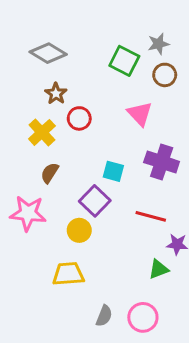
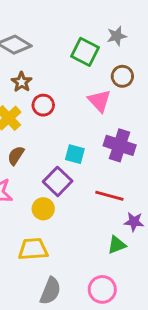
brown circle: (165, 75) -> (122, 76), moved
gray semicircle: (104, 316) -> (50, 291), moved, size x1.4

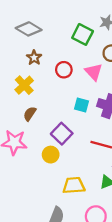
red circle: (43, 105) -> (64, 70), moved
cyan square: (75, 154) -> (81, 105), moved
yellow trapezoid: (33, 249) -> (74, 185), moved

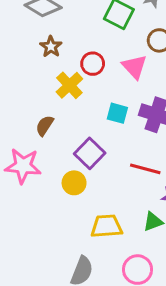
yellow cross: (24, 85) -> (69, 85), moved

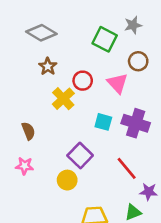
brown semicircle: (45, 126) -> (28, 131), moved, turned 126
pink star: (23, 166) -> (25, 166), size x0.6
red line: (145, 169) -> (127, 168), turned 35

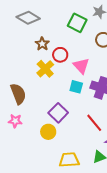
brown star: (48, 66) -> (42, 44), moved
pink triangle: (118, 83) -> (81, 66), moved
brown semicircle: (28, 131) -> (18, 94), size x1.5

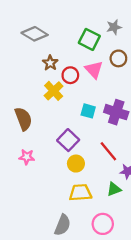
pink triangle: (81, 66) -> (94, 70), moved
pink star: (15, 121) -> (27, 157), moved
yellow circle: (48, 132) -> (76, 164), moved

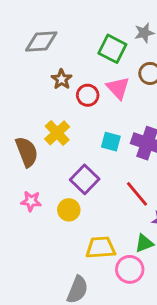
gray diamond: (35, 34) -> (41, 42), turned -35
yellow cross: (54, 91) -> (57, 133), moved
yellow circle: (76, 164) -> (69, 210), moved
pink circle: (103, 224) -> (130, 269), moved

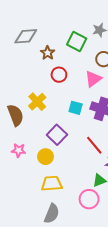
brown star: (62, 79) -> (48, 53), moved
pink triangle: (118, 88) -> (93, 79), moved, turned 36
yellow trapezoid: (101, 248) -> (52, 184), moved

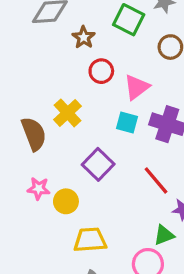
pink triangle: (93, 79) -> (137, 87), moved
yellow circle: (46, 157) -> (66, 201), moved

